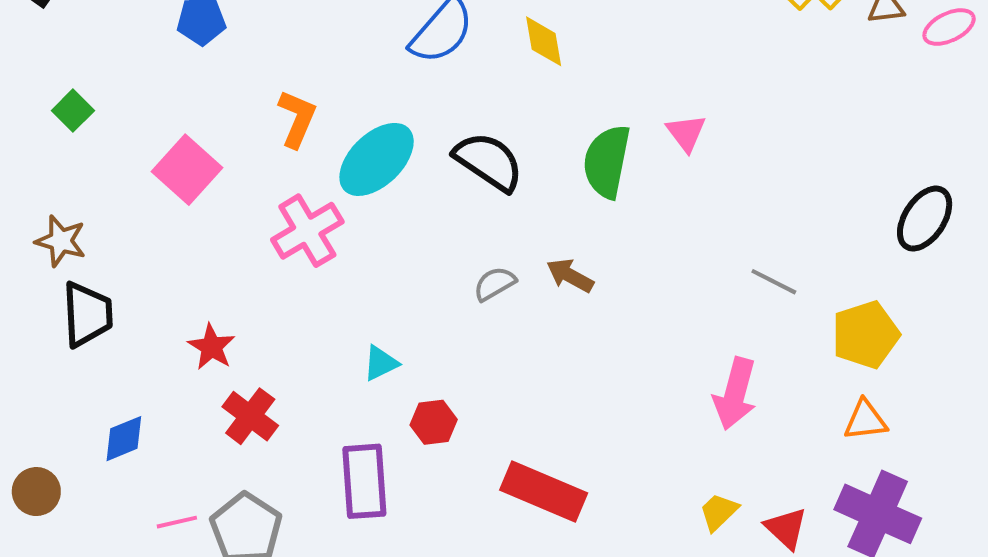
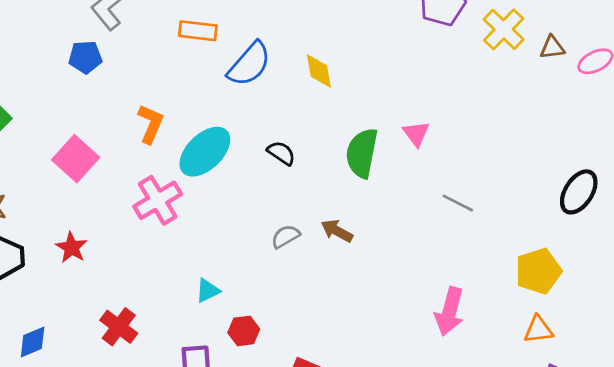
black semicircle: (489, 161) -> (281, 153), size x0.6
gray line: (774, 282) -> (458, 203), moved
red star: (212, 347) -> (71, 248), moved

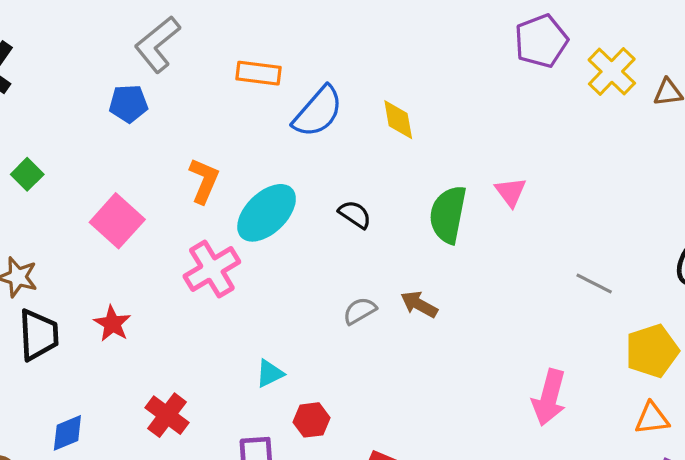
gray line: (458, 203) -> (594, 283), moved

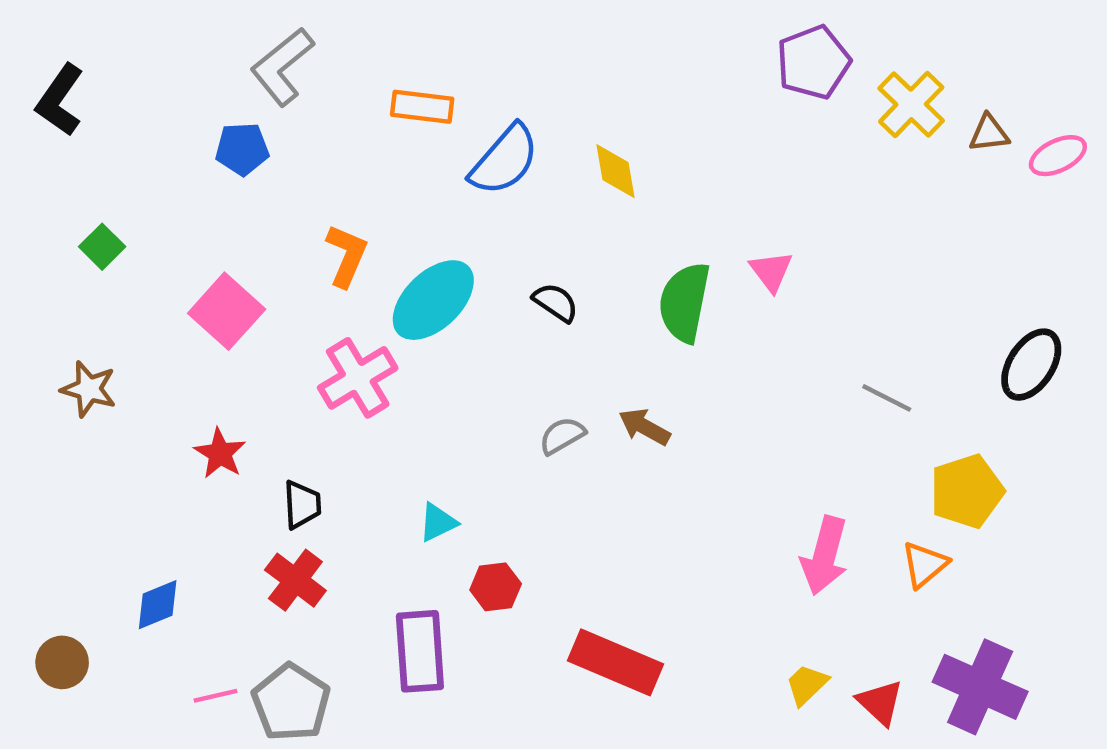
black trapezoid: (38, 335) -> (302, 505), moved, size x0.7
orange triangle: (652, 418) -> (925, 565), moved, turned -33

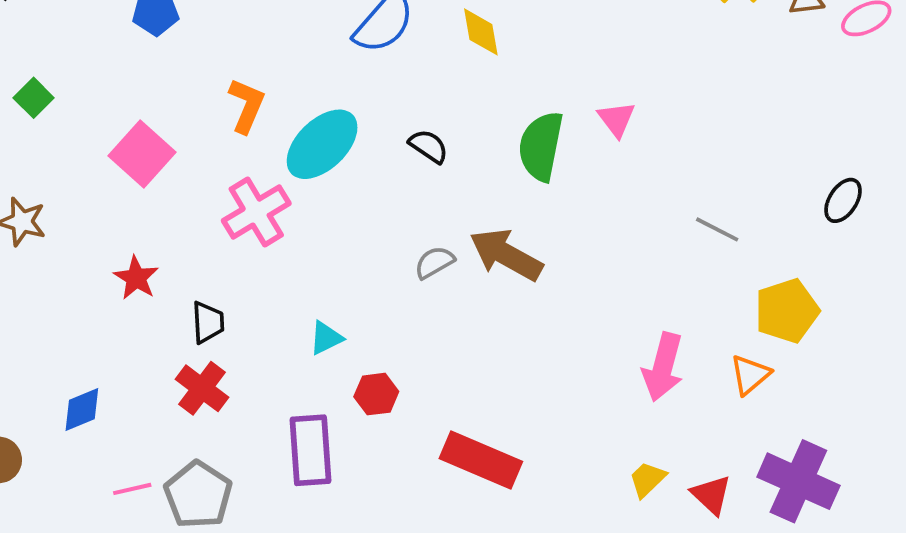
black ellipse: (1031, 365) -> (843, 200), size x0.7
brown arrow: (644, 427) -> (506, 255), size x1.6

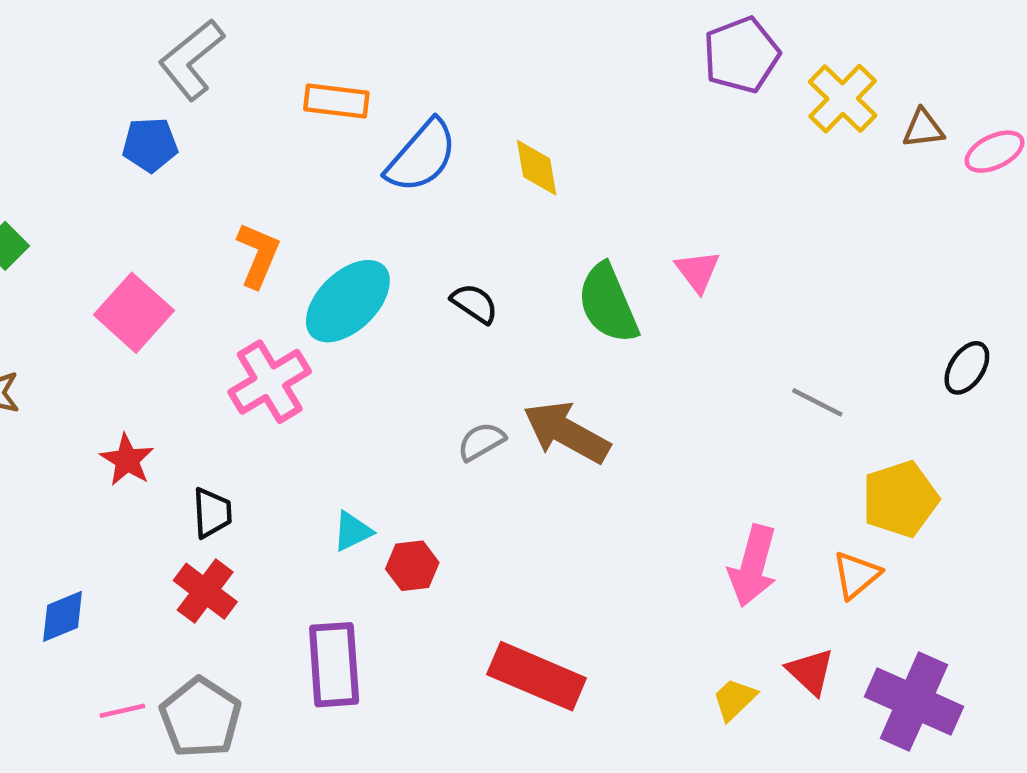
green semicircle: (541, 146) -> (608, 303), turned -34
red hexagon: (376, 394) -> (412, 566), moved
red triangle: (711, 495) -> (810, 672), moved

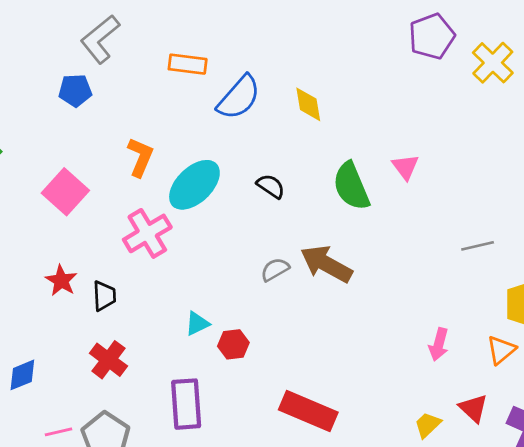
gray line: (817, 402) -> (478, 246), turned -40
black trapezoid: (212, 513) -> (104, 296), moved
pink arrow: (753, 566) -> (439, 344), size x0.7

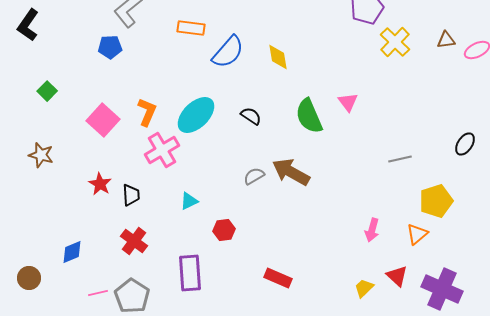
yellow cross: (493, 63) -> (395, 42), moved
orange L-shape: (140, 157) -> (147, 112), moved
cyan triangle: (197, 324) -> (189, 201), moved
red rectangle: (308, 411) -> (278, 278), size x0.7

